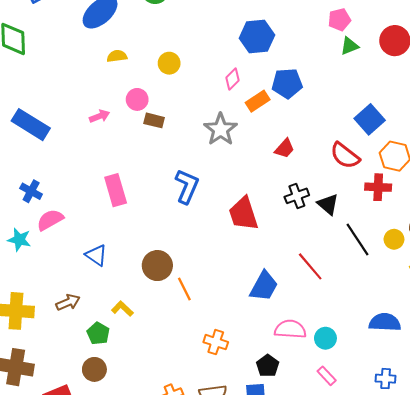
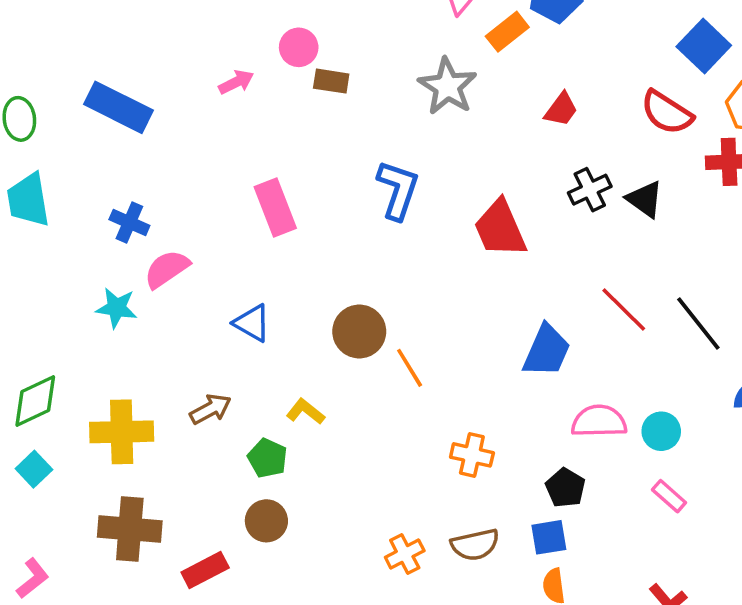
black line: (358, 240) -> (698, 324), moved

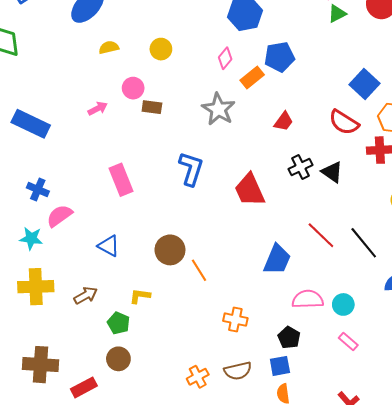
yellow L-shape: (305, 411) -> (140, 296), turned -30
yellow cross: (122, 432) -> (36, 287), moved

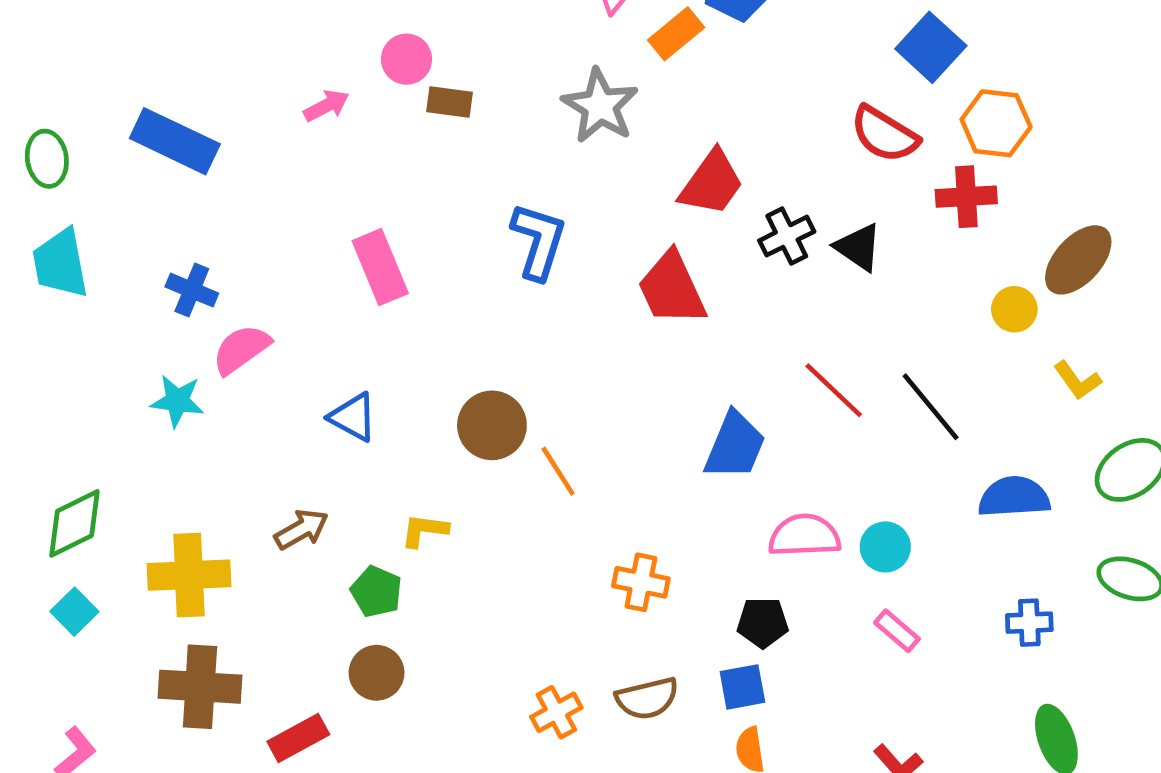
red trapezoid: (284, 121) -> (712, 183), moved, size x1.5
yellow cross: (36, 287) -> (189, 575), moved
black pentagon: (289, 338) -> (763, 623), turned -30

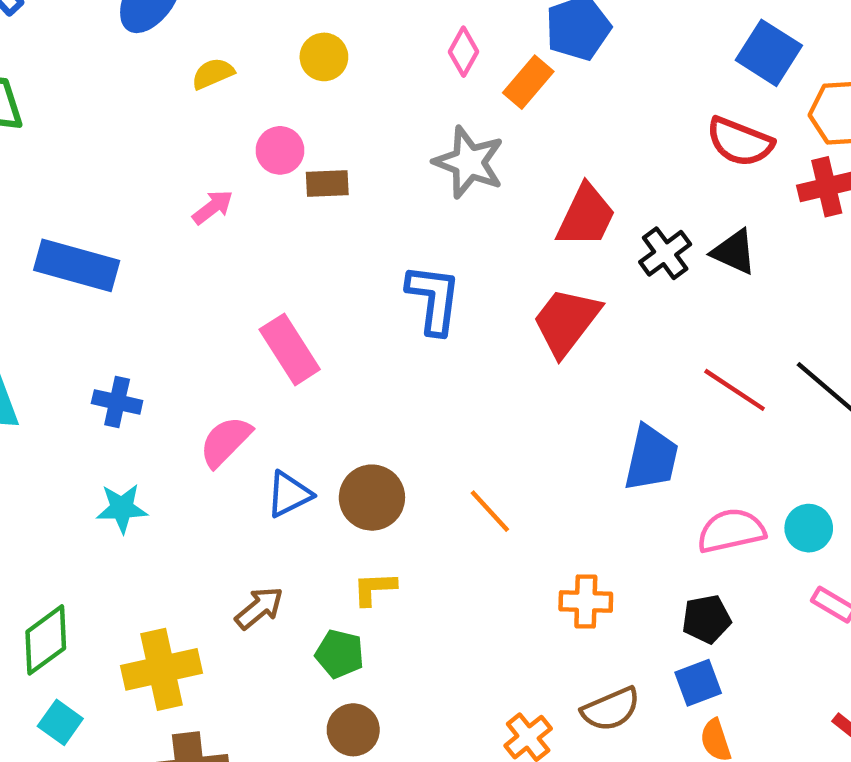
red trapezoid: (672, 289) -> (566, 321), turned 72
pink semicircle: (241, 349) -> (225, 441), moved
blue triangle: (353, 417) -> (289, 494), turned -45
brown circle: (492, 425) -> (372, 498), moved

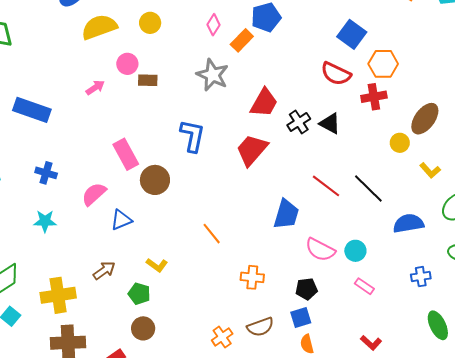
yellow semicircle: (213, 74) -> (99, 27), size x1.8
brown circle: (372, 498) -> (155, 180), moved
pink semicircle: (731, 531) -> (320, 250), turned -144
yellow L-shape: (374, 589) -> (157, 265), turned -145

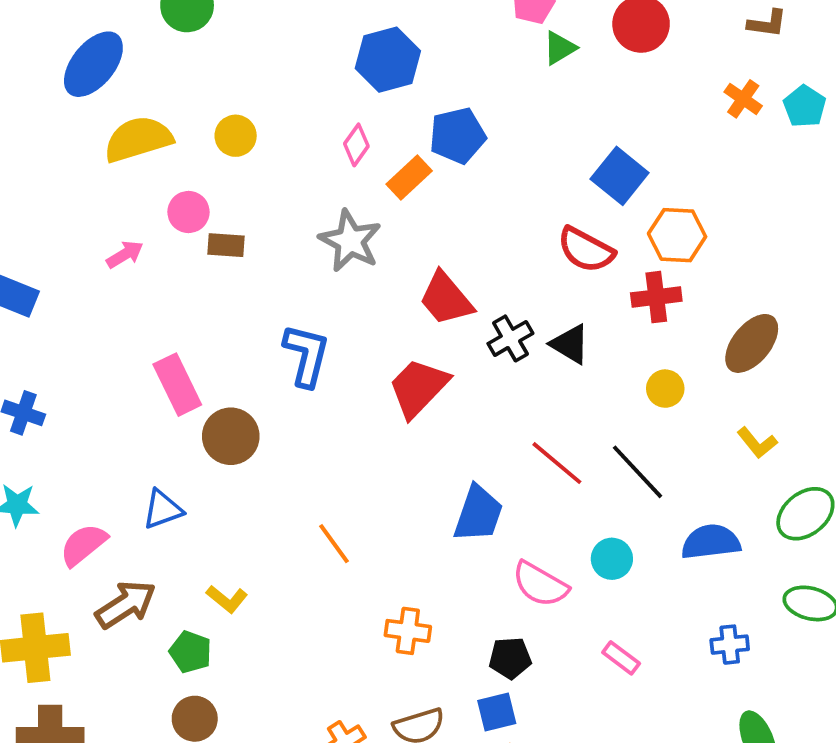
red trapezoid: (264, 103) -> (446, 299), turned 108
yellow circle: (400, 143) -> (665, 389), moved
pink semicircle: (94, 194) -> (83, 545), moved
cyan circle: (355, 251) -> (612, 559), moved
brown arrow: (104, 270) -> (126, 604), size x1.4

